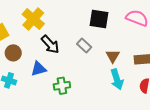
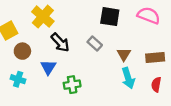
blue triangle: (39, 69) -> (48, 67), turned -42

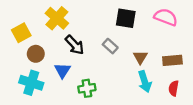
cyan cross: (18, 79) -> (31, 83), size x1.5

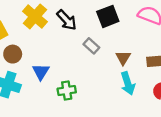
black square: (126, 18) -> (108, 16), turned -30
black arrow: (75, 45) -> (67, 20), moved

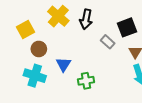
black square: (108, 16) -> (127, 27), moved
black arrow: (67, 20) -> (86, 19), turned 54

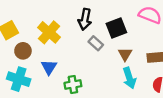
yellow cross: (58, 16) -> (49, 32), moved
black arrow: (86, 19) -> (85, 19), moved

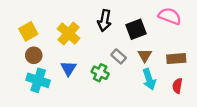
gray rectangle: (96, 43) -> (119, 56), moved
brown circle: (23, 51) -> (34, 55), moved
green cross: (73, 85) -> (100, 73), moved, turned 35

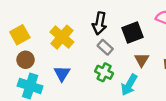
gray rectangle: (119, 56) -> (105, 47), moved
green cross: (100, 73) -> (104, 72), moved
cyan arrow: (149, 79) -> (129, 85), moved, turned 48

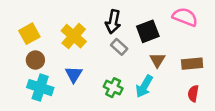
green cross: (104, 72) -> (113, 88), moved

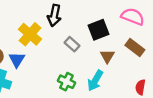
black arrow: (113, 22) -> (54, 15), moved
brown rectangle: (192, 64) -> (135, 47), moved, turned 42
blue triangle: (74, 74) -> (17, 60), moved

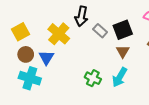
gray rectangle: (72, 44) -> (100, 31), moved
brown triangle: (107, 56) -> (123, 51), moved

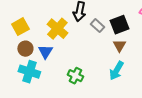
green cross: (93, 78) -> (75, 76), moved

